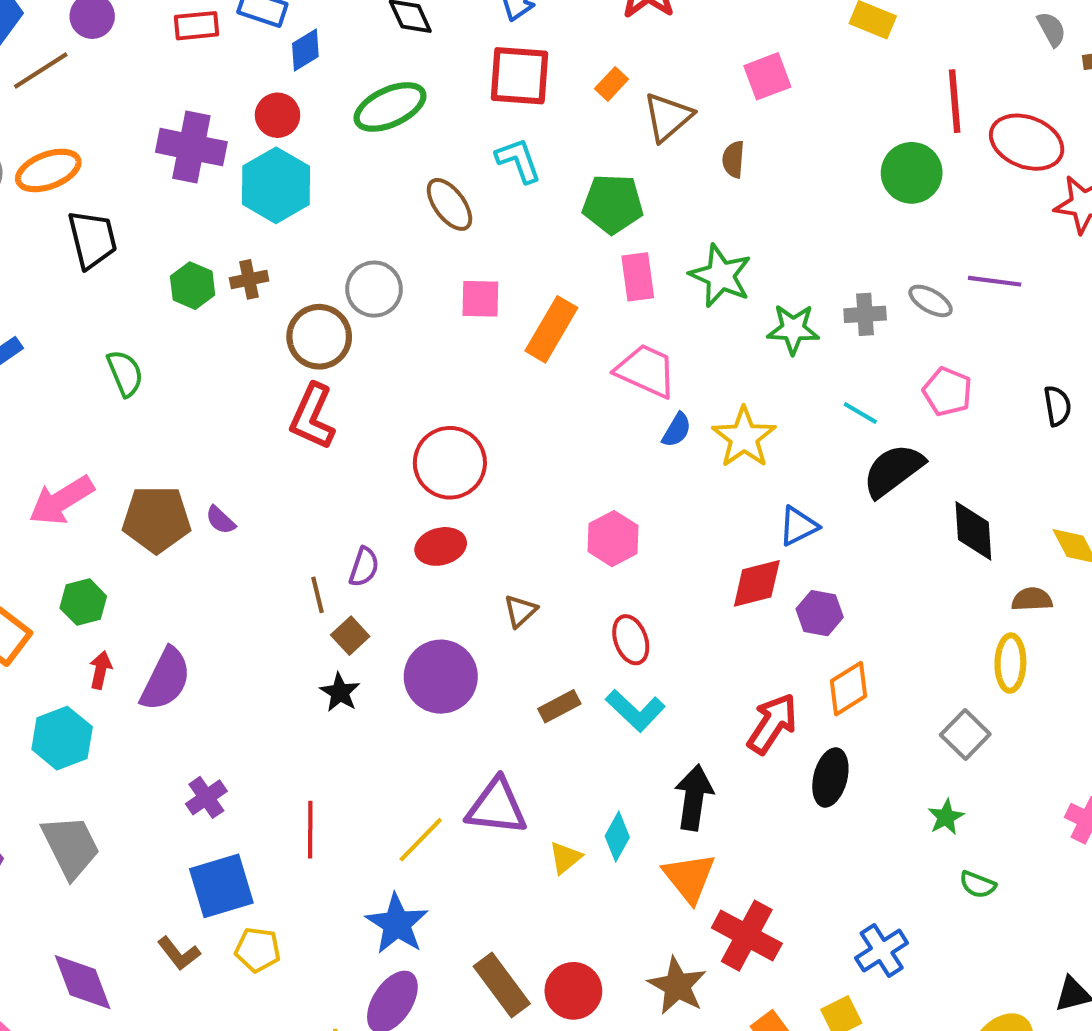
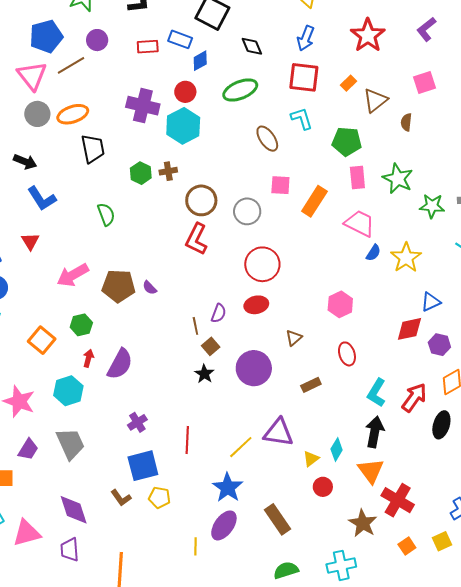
gray circle: (374, 289) -> (247, 211), moved
cyan L-shape: (635, 710) -> (376, 393), moved, turned 76
red circle: (573, 991) -> (323, 487), moved, size x0.7

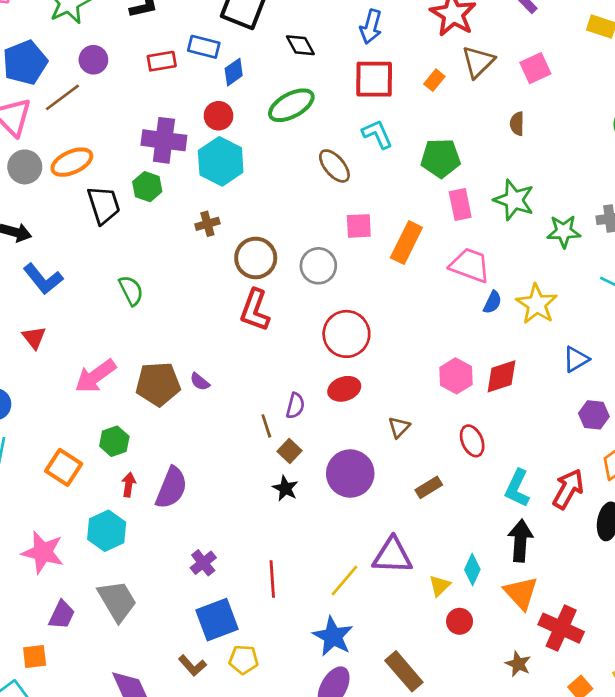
brown triangle: (375, 100) -> (478, 62), moved
green hexagon: (141, 173) -> (147, 187), moved
red diamond: (409, 329) -> (502, 376), moved
brown star: (363, 523) -> (518, 664), size x0.7

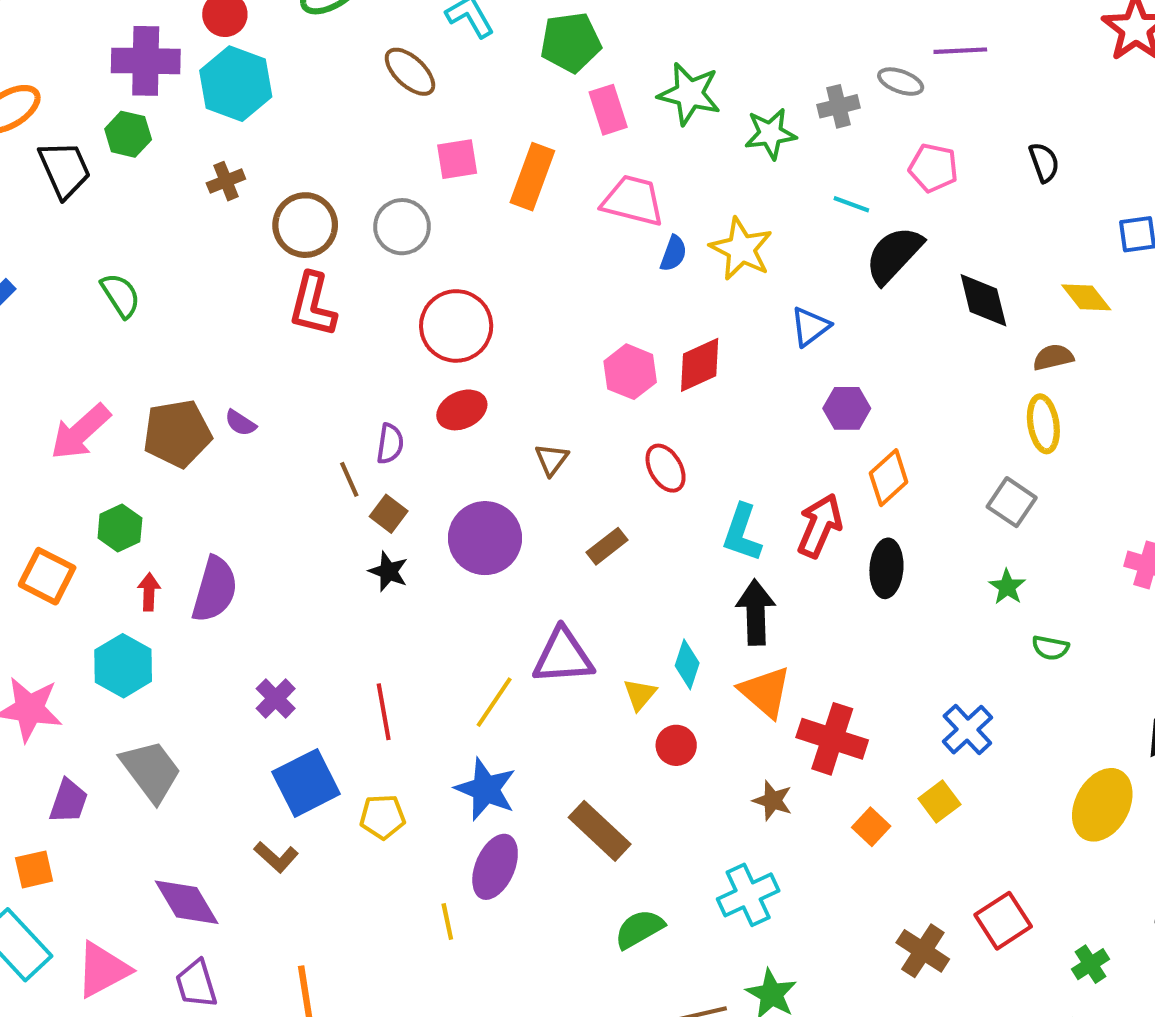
yellow pentagon: (244, 660) -> (383, 817), moved

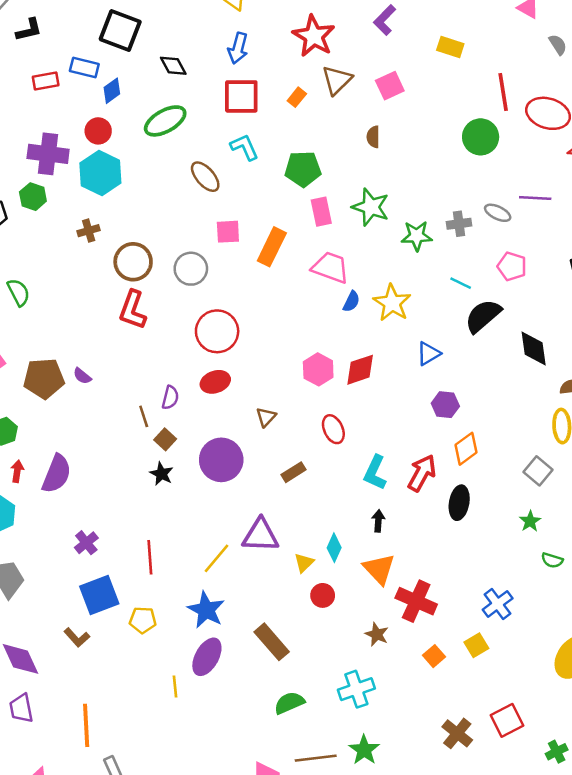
black arrow: (756, 612) -> (378, 521), size x0.6

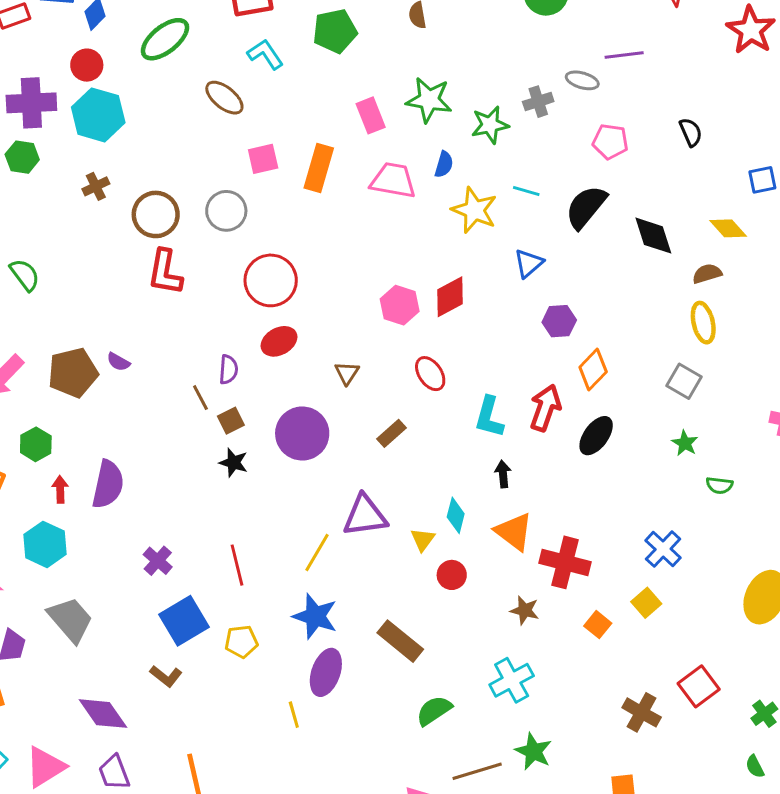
green pentagon: (303, 169) -> (335, 31), moved
cyan line: (461, 283) -> (526, 191), moved
blue semicircle: (351, 301) -> (444, 164), moved
brown square: (165, 439) -> (231, 421), turned 30
black ellipse: (459, 503) -> (596, 436), turned 36

